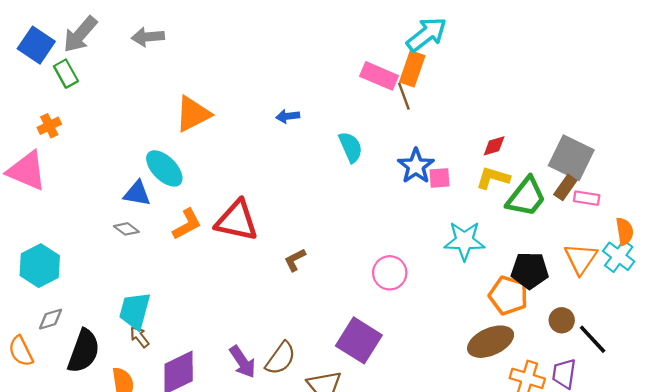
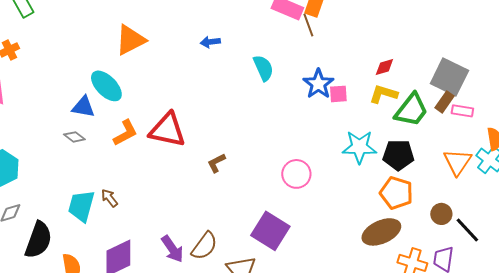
black pentagon: (530, 270) -> (398, 155), moved
brown arrow: (139, 337) -> (109, 198), moved

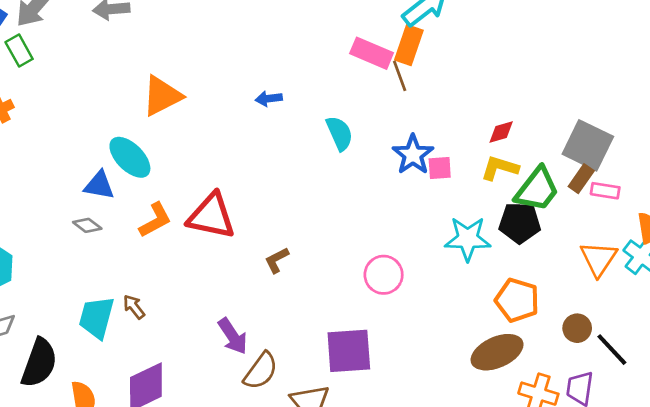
black pentagon: (398, 155) -> (520, 223), moved
purple square: (270, 231) -> (349, 351), turned -36
purple arrow: (172, 249) -> (233, 336), moved

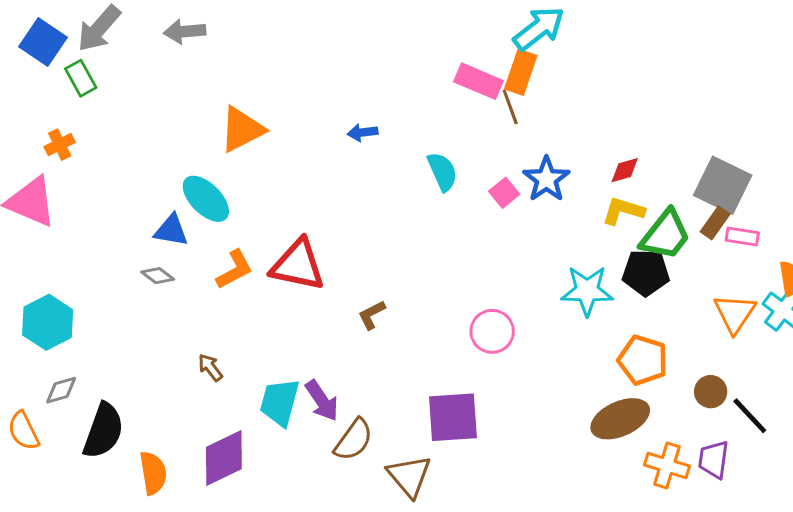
blue star: (413, 155) -> (546, 179), moved
pink square: (440, 168) -> (504, 193), moved, turned -35
cyan trapezoid: (97, 317) -> (280, 402), moved

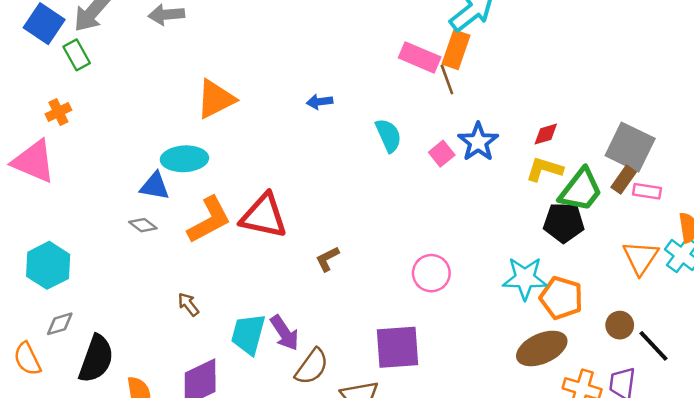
cyan ellipse: (206, 199) -> (184, 159), turned -48
orange L-shape: (234, 270) -> (209, 220), size x1.4
cyan star: (587, 291) -> (525, 278), moved

